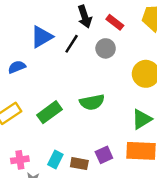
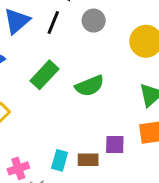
green rectangle: (50, 112) -> (45, 75), moved
purple square: (104, 155) -> (115, 145), turned 36

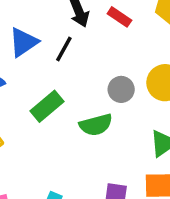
gray circle: (94, 21) -> (121, 89), moved

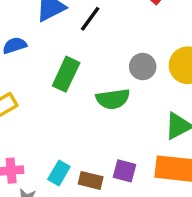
green rectangle: (47, 106) -> (66, 74), turned -32

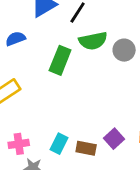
green semicircle: (113, 99) -> (93, 41), moved
purple square: (125, 171) -> (114, 139), turned 36

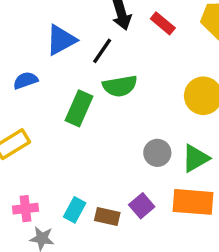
gray circle: (124, 50) -> (157, 153), moved

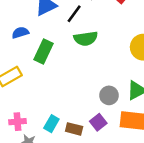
green rectangle: (79, 108) -> (44, 52), moved
gray circle: (157, 153) -> (109, 95), moved

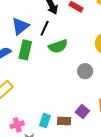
green rectangle: (44, 52) -> (25, 50), moved
gray circle: (109, 95) -> (85, 71), moved

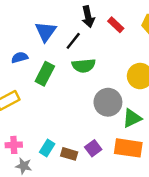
blue triangle: (20, 26) -> (46, 32), turned -30
green rectangle: (25, 50) -> (45, 74), moved
gray circle: (85, 71) -> (108, 102), size x1.5

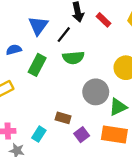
brown rectangle: (69, 154) -> (63, 118), moved

